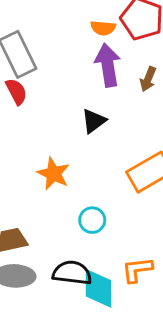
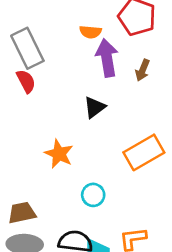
orange semicircle: (103, 28) -> (90, 32), moved

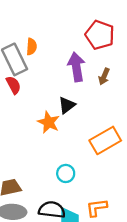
orange semicircle: (90, 32) -> (32, 47), moved, turned -91
orange star: (59, 154) -> (49, 122), moved

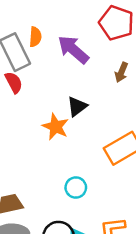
purple arrow: (76, 67) -> (73, 49), moved, turned -40

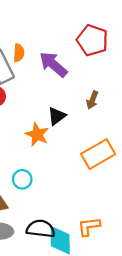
brown arrow: (121, 72) -> (92, 100), moved
cyan circle: (76, 188) -> (22, 179), moved

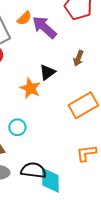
orange semicircle: (19, 53) -> (24, 18), moved, turned 42
orange L-shape: (89, 226) -> (86, 153), moved

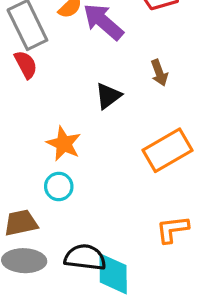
brown arrow: (78, 58) -> (159, 73), turned -42
orange star: (30, 88) -> (64, 144), moved

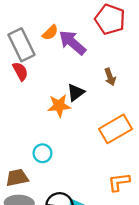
orange star: (64, 144) -> (59, 106), moved, turned -30

